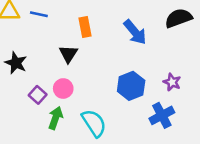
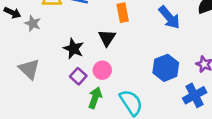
black star: (16, 63) -> (73, 49), moved

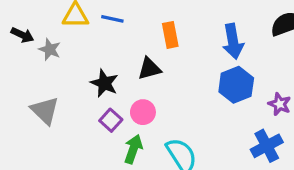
blue arrow: (169, 17) -> (233, 41), turned 30
black triangle: (107, 38) -> (149, 69), turned 42
blue hexagon: (166, 68) -> (236, 85), moved

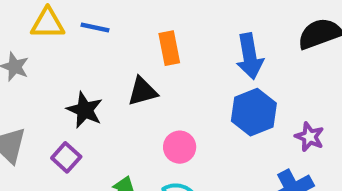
pink circle: (143, 112) -> (180, 147), moved
purple square: (111, 120) -> (66, 157), moved

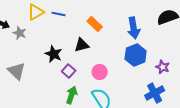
yellow triangle: (48, 23) -> (36, 12), turned -30
orange rectangle: (169, 48) -> (95, 24), turned -35
purple square: (66, 157) -> (69, 71), moved

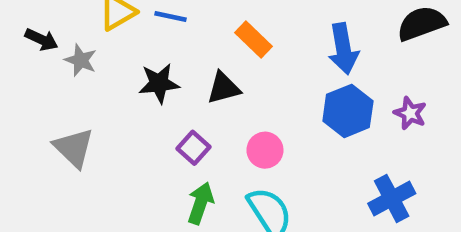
black star: (54, 54) -> (159, 83), moved, turned -30
purple star: (163, 67) -> (410, 113), moved

